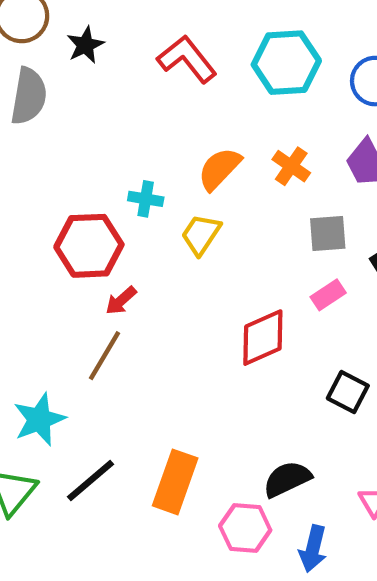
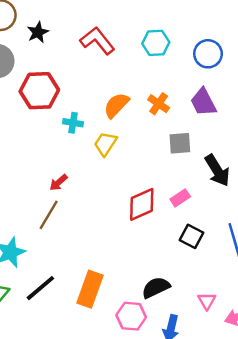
cyan hexagon: (286, 63) -> (156, 43), size x0.7
red hexagon: (89, 246) -> (39, 91), moved
pink rectangle: (328, 295) -> (180, 198), moved

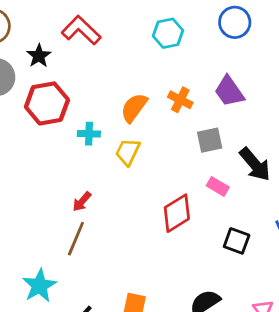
black star: (38, 32) -> (39, 56), moved
red L-shape: (97, 41) -> (81, 30), moved
blue circle: (208, 54) -> (235, 22), moved
pink rectangle: (180, 198) -> (218, 186), moved, turned 72

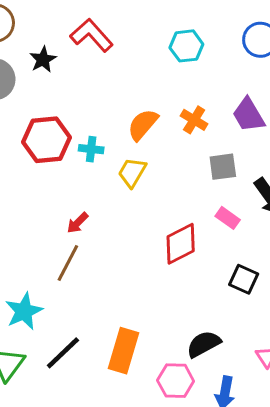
red hexagon: (47, 103) -> (46, 140), moved

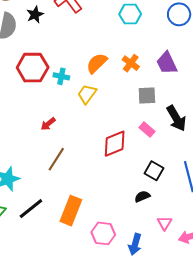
brown line: (68, 263) -> (56, 159), moved
black semicircle: (204, 344) -> (142, 196), moved, size x0.7

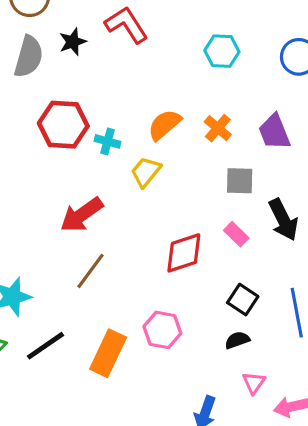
red arrow: (48, 124) -> (82, 215), size x1.8
black semicircle: (142, 196) -> (237, 340), moved
pink hexagon: (103, 233) -> (162, 330), moved

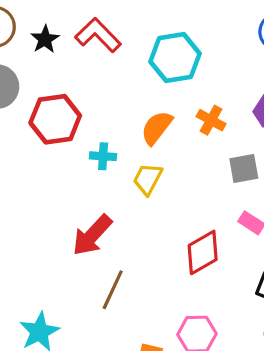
black star: (73, 42) -> (45, 39), moved
cyan hexagon: (222, 51) -> (175, 58), moved, size x1.4
red hexagon: (63, 125) -> (55, 119), moved

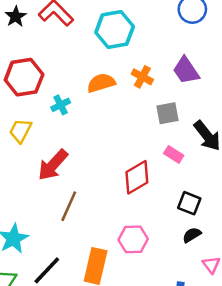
orange semicircle: (157, 128) -> (101, 83), turned 36
cyan cross: (103, 156) -> (61, 105), turned -30
yellow trapezoid: (148, 179) -> (20, 131), moved

